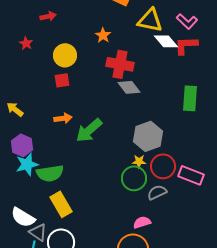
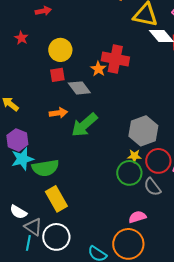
orange star: (103, 35) -> (98, 69), moved
gray diamond: (129, 87) -> (79, 88), moved
gray semicircle: (157, 192) -> (152, 187), turned -102
white semicircle: (23, 217) -> (18, 212), size x0.7

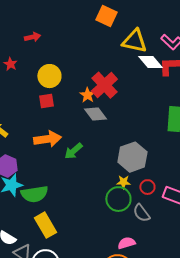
red cross: (115, 59) -> (104, 85), turned 36
gray diamond: (79, 88) -> (95, 114), moved
orange arrow: (58, 113) -> (47, 139), size x1.5
green arrow: (84, 125) -> (73, 151), size x0.7
red circle: (158, 161) -> (147, 187), size x0.6

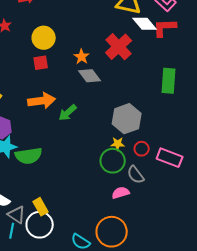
red cross: (104, 85) -> (119, 47), moved
yellow rectangle: (45, 225) -> (41, 207), moved, size x0.7
pink semicircle: (126, 243) -> (121, 193), moved

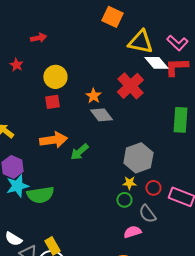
green circle: (113, 161) -> (124, 200), size x0.6

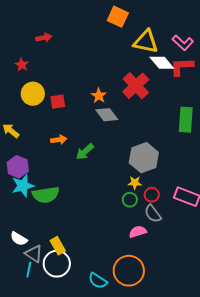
yellow circle: (55, 77) -> (33, 94), moved
orange arrow: (53, 140) -> (59, 140), size x0.6
red circle: (153, 188) -> (152, 195), moved

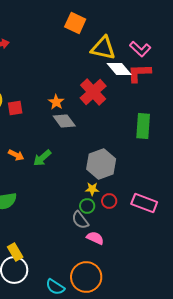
orange arrow: (59, 140) -> (16, 155), moved, turned 35
gray semicircle: (153, 214) -> (80, 220), moved
pink semicircle: (138, 232) -> (95, 238), turned 42

